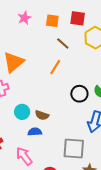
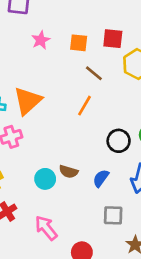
cyan circle: (22, 112) -> (45, 179), moved
blue semicircle: (35, 132) -> (101, 178), moved, turned -48
gray square: (74, 148) -> (113, 215), size x0.7

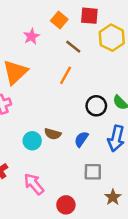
pink star: (41, 40) -> (31, 36), moved
orange square: (79, 43) -> (59, 20), turned 35

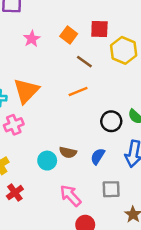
pink star: (31, 36) -> (32, 39), moved
orange line: (66, 75) -> (78, 92), turned 42
pink arrow: (34, 184) -> (71, 196), moved

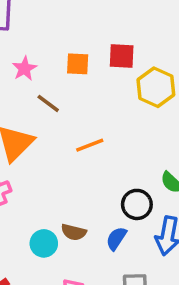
orange square: (69, 35) -> (78, 64), turned -35
brown line: (84, 62) -> (48, 103), moved
black circle: (111, 121) -> (137, 204), moved

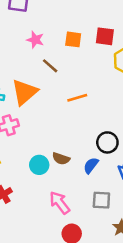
pink star: (25, 69) -> (35, 40), turned -30

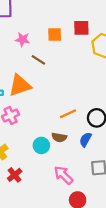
orange triangle: (25, 92) -> (20, 85), turned 30
orange line: (77, 98) -> (68, 114), moved

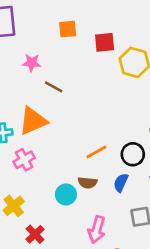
orange square: (55, 35) -> (68, 29), moved
pink arrow: (63, 175) -> (97, 230), turned -114

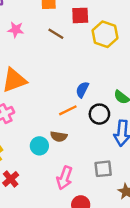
brown line: (54, 87) -> (56, 34), moved
blue semicircle: (121, 183) -> (82, 90), moved

